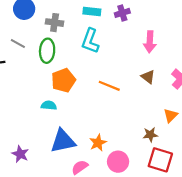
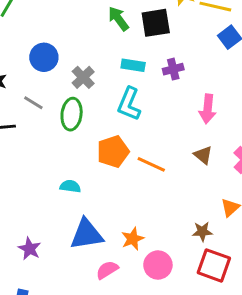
gray cross: (55, 23) -> (83, 77), turned 35
orange pentagon: (63, 80) -> (113, 152), moved

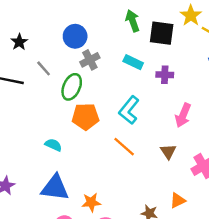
blue circle: (44, 57) -> (75, 36), moved
cyan L-shape: (129, 104) -> (129, 110), moved
orange pentagon: (113, 152) -> (85, 117), moved

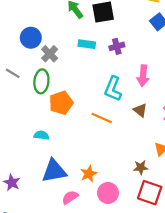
cyan L-shape: (129, 110) -> (113, 89), moved

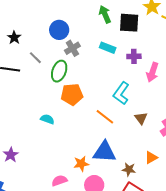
pink arrow: (143, 76) -> (152, 72), moved
blue triangle: (54, 171) -> (104, 152), moved

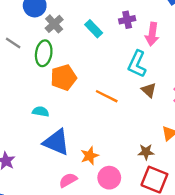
cyan rectangle: (108, 48) -> (94, 29), moved, turned 35
cyan L-shape: (121, 93) -> (137, 64), moved
blue triangle: (104, 152) -> (56, 142), moved, turned 30

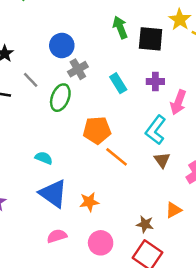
orange pentagon: (64, 78) -> (97, 130), moved
orange star: (90, 156) -> (89, 202), moved

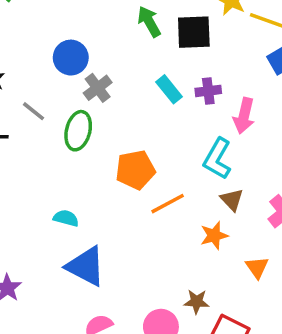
cyan rectangle: (118, 83) -> (169, 89), moved
orange line: (117, 157) -> (168, 204), turned -60
orange star: (89, 202) -> (214, 236), moved
orange triangle: (174, 210) -> (257, 267), turned -30
brown star: (145, 224) -> (197, 302), moved

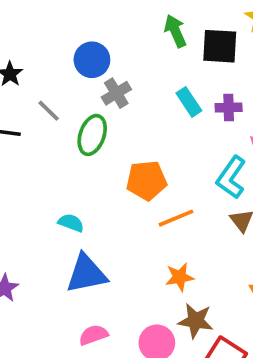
orange star: (214, 236) -> (180, 277), moved
blue triangle: (86, 266) -> (86, 274), turned -45
brown star: (197, 302) -> (196, 321), size x1.4

